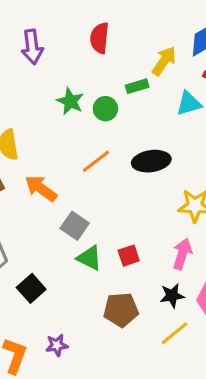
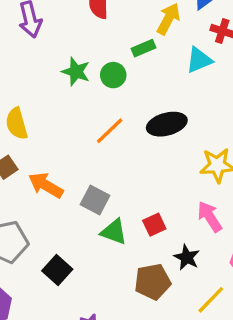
orange arrow: (41, 188) -> (46, 185), moved
pink arrow: (182, 254) -> (210, 217), turned -44
black star: (172, 296) -> (187, 257), moved, turned -30

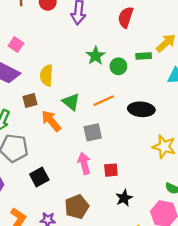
gray square: (95, 200) -> (93, 132), moved, turned 30
pink arrow: (210, 217) -> (84, 163), moved
green triangle: (114, 232) -> (71, 102), moved
brown pentagon: (153, 282) -> (77, 207), moved, turned -30

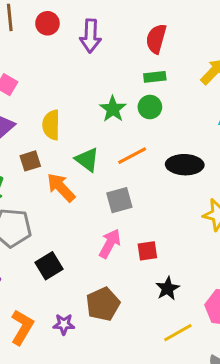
green star: (96, 56) -> (113, 109), moved
green rectangle: (144, 56) -> (155, 77), moved
pink arrow: (84, 163) -> (110, 244), turned 45

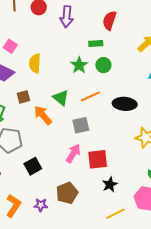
green rectangle: (155, 77) -> (96, 44), moved
yellow semicircle: (51, 125) -> (35, 63), moved
red square: (147, 251) -> (98, 159), size x1.5

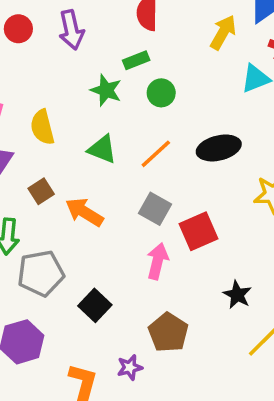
green star: (79, 65) -> (106, 90), moved
green triangle: (61, 98) -> (102, 149), moved
gray square: (81, 125) -> (155, 209), turned -30
red square: (98, 159) -> (199, 231), moved

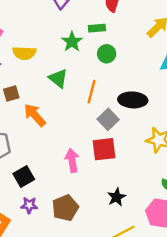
yellow semicircle: (42, 127) -> (24, 53), turned -90
orange line: (156, 154) -> (92, 92), turned -50
gray square: (155, 209) -> (108, 119), moved
pink arrow: (157, 261) -> (72, 160), turned -40
purple star: (130, 367) -> (29, 205), moved

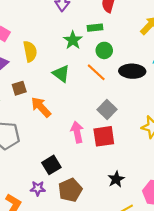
yellow semicircle: (24, 53) -> (30, 51), turned -102
orange line: (92, 92) -> (96, 72), moved, turned -60
black ellipse: (133, 100) -> (132, 71), moved
pink arrow: (72, 160) -> (77, 132), moved
black square: (24, 177) -> (51, 165), moved

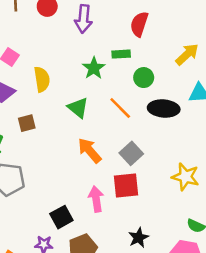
green circle: (104, 50) -> (144, 78), moved
orange arrow: (41, 107) -> (90, 150), moved
pink arrow: (77, 132) -> (96, 199), moved

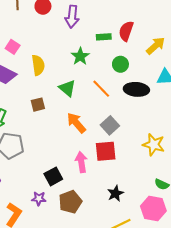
red semicircle: (139, 24) -> (126, 31), moved
green rectangle: (121, 54) -> (104, 37), moved
brown square: (27, 123) -> (38, 105), moved

